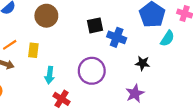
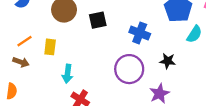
black square: (95, 25) -> (98, 20), moved
purple circle: (92, 71) -> (129, 69), moved

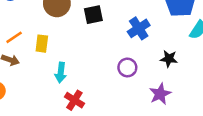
blue cross: (140, 33) -> (139, 28), turned 36
purple circle: (129, 69) -> (127, 67), size x0.6

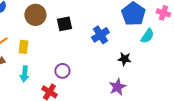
purple circle: (127, 67) -> (62, 71), moved
cyan arrow: (61, 73) -> (24, 74), moved

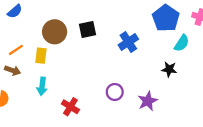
brown circle: (35, 15) -> (55, 32), moved
black star: (124, 59) -> (169, 69), moved
purple circle: (62, 71) -> (115, 92), moved

